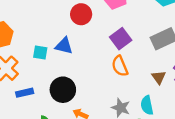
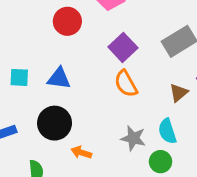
blue triangle: (64, 46) -> (59, 78), moved
brown triangle: (159, 77) -> (179, 93), turned 32

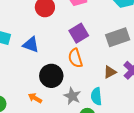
black circle: (55, 123) -> (51, 76), moved

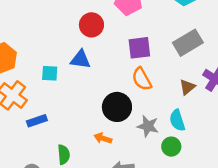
purple square: (79, 33) -> (139, 48), turned 36
blue triangle: (31, 45) -> (80, 60), moved

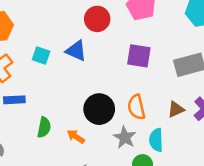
orange semicircle: (142, 79) -> (136, 107), moved
green semicircle: (64, 155) -> (44, 127), moved

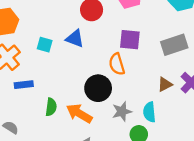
orange semicircle: (136, 107) -> (117, 64), moved
orange arrow: (76, 137) -> (79, 113), size x1.6
gray star: (125, 137) -> (122, 111), turned 30

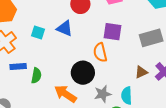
green semicircle: (51, 107) -> (36, 76), moved

